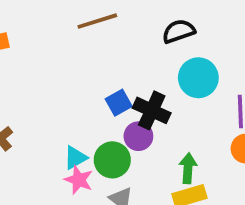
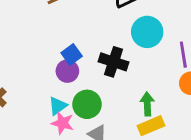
blue square: (119, 103) -> (72, 54), moved
purple circle: (138, 136) -> (67, 71), moved

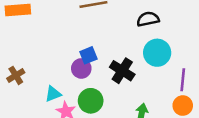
cyan triangle: (58, 106) -> (53, 94), moved

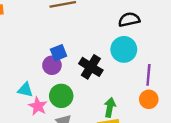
black semicircle: (148, 19) -> (129, 20), moved
cyan triangle: (53, 94) -> (25, 90), turned 35

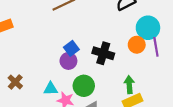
cyan circle: (124, 49) -> (148, 28), moved
orange circle: (149, 99) -> (137, 45), moved

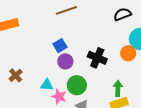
blue square: (71, 48) -> (60, 46), moved

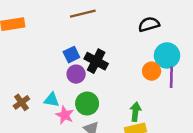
black cross: (97, 58) -> (96, 61), moved
brown cross: (16, 75) -> (21, 102), moved

